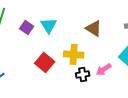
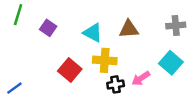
cyan triangle: (49, 25) -> (93, 33), moved, turned -30
brown triangle: (94, 28) -> (129, 29), turned -36

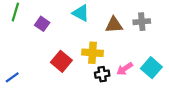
gray cross: (176, 25) -> (142, 22), moved
cyan triangle: (93, 33) -> (81, 13), moved
cyan square: (171, 63) -> (151, 68), moved

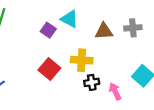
purple square: (42, 24) -> (48, 30), moved
pink arrow: (125, 69) -> (115, 91), moved, turned 98

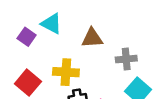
gray cross: (133, 28) -> (126, 59), moved

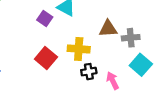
brown triangle: (92, 38) -> (108, 29), moved

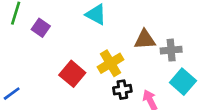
purple square: (45, 18) -> (41, 28), moved
yellow cross: (79, 49) -> (111, 63), turned -35

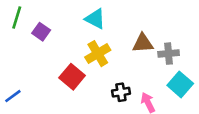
yellow cross: (111, 63) -> (98, 54), moved

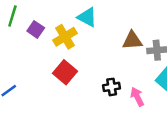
yellow cross: (98, 54) -> (65, 37), moved

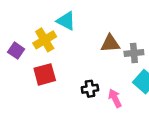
purple square: (36, 29) -> (16, 51), moved
red square: (65, 72) -> (45, 74), turned 35

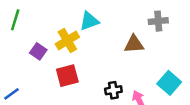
cyan triangle: (66, 21) -> (89, 21), turned -48
gray cross: (134, 53) -> (158, 21), moved

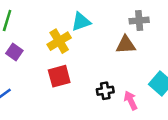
gray cross: (158, 21) -> (139, 20), moved
purple square: (38, 51) -> (14, 52), moved

